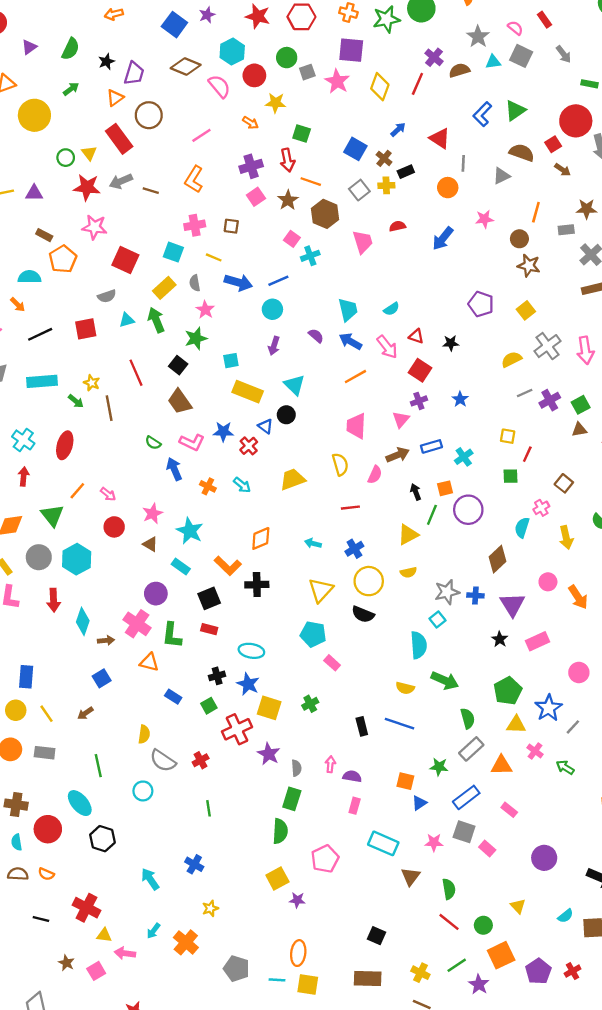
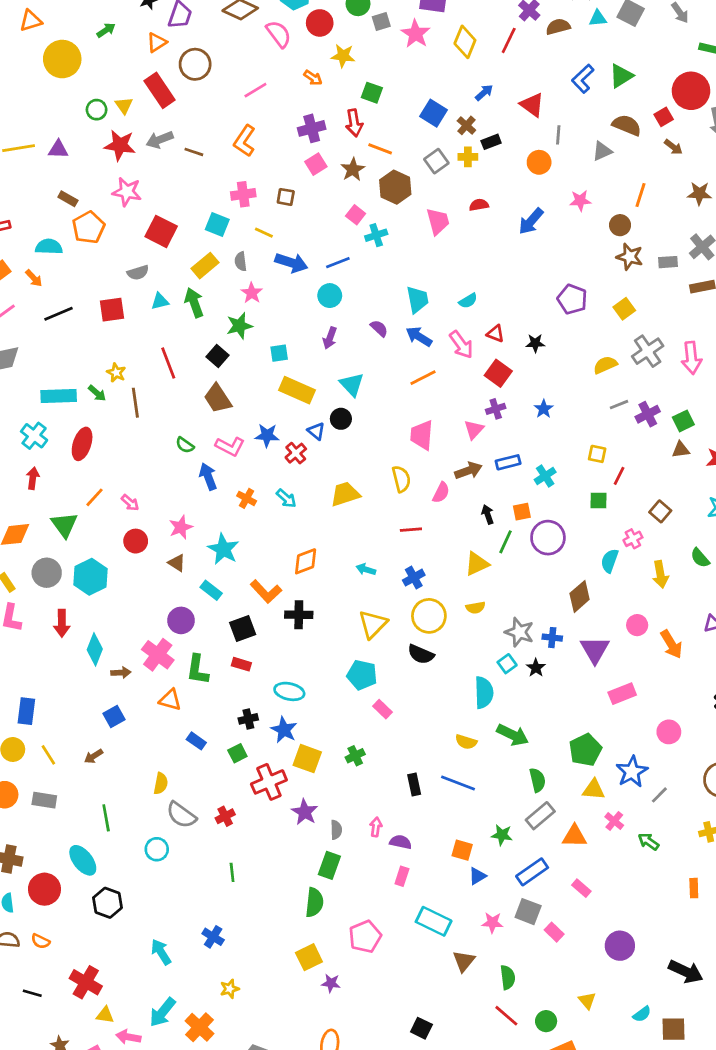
gray rectangle: (566, 230) -> (668, 262), moved
cyan rectangle: (42, 381) -> (59, 396), moved
gray star: (447, 592) -> (519, 632), turned 30
black star: (500, 639) -> (536, 668), moved
cyan arrow: (153, 931) -> (163, 1012), size x1.6

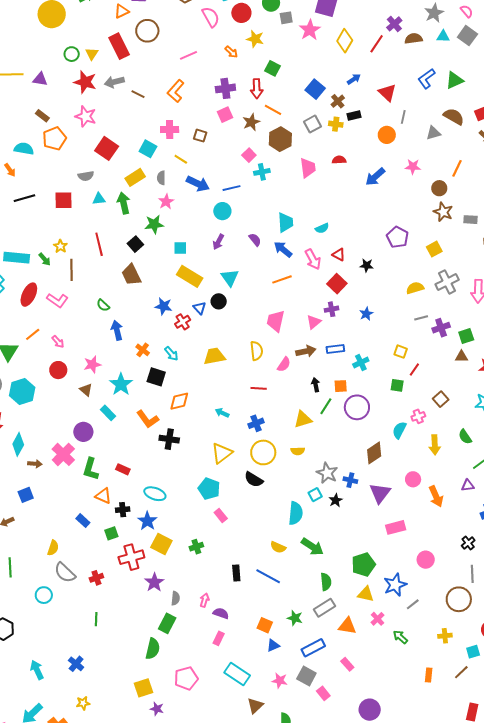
pink L-shape: (230, 446) -> (57, 300), moved
black square: (243, 629) -> (156, 377), moved, turned 30
orange triangle: (170, 700) -> (103, 496), moved

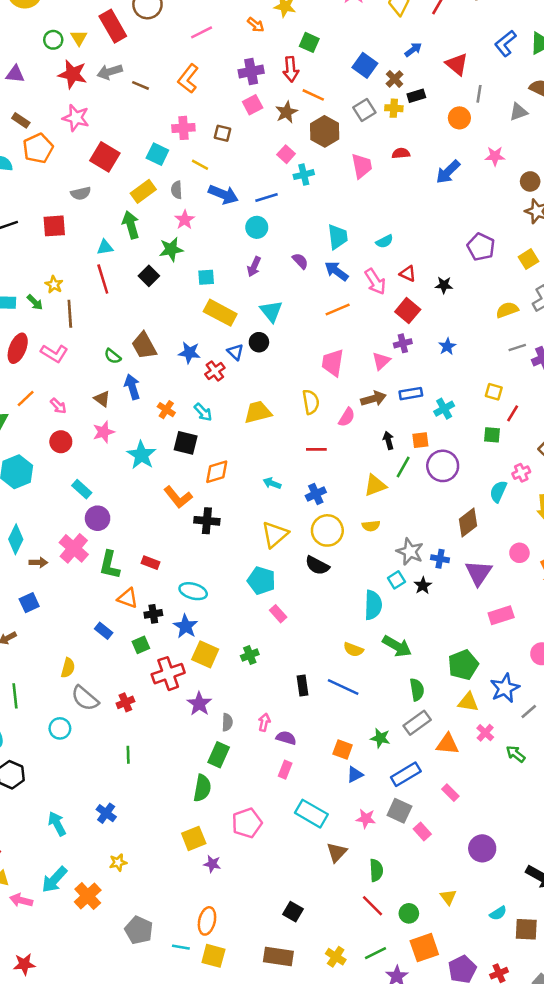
cyan triangle: (99, 199) -> (105, 247), moved
brown trapezoid: (131, 275) -> (144, 346), moved
brown triangle: (86, 390) -> (102, 399), moved
cyan rectangle: (108, 413) -> (82, 489), moved

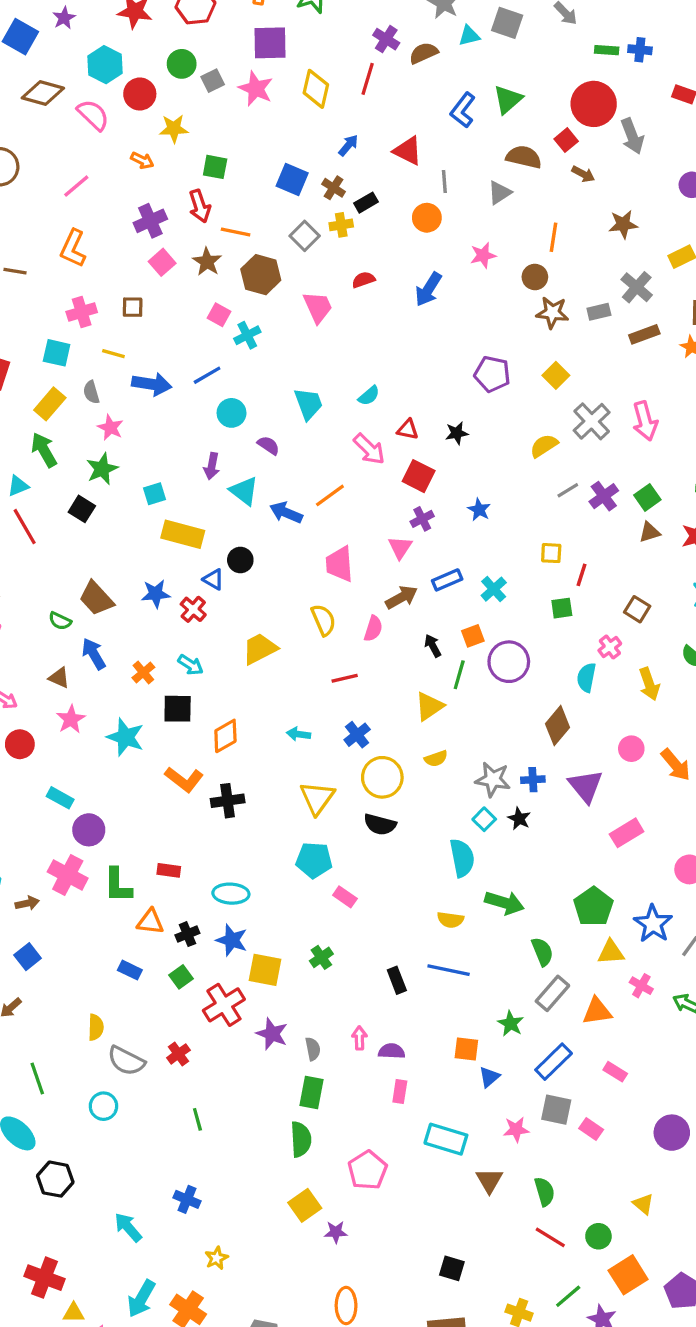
cyan circle: (257, 227) -> (232, 413), moved
blue arrow: (337, 271) -> (286, 513), moved
cyan triangle: (271, 311) -> (244, 491), moved
orange cross: (166, 410) -> (143, 672), turned 30
green star: (380, 738) -> (511, 1024), turned 30

